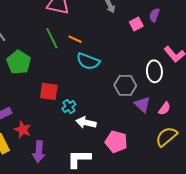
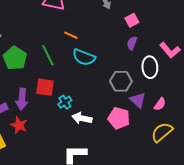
purple semicircle: (154, 15) -> (132, 43), moved
green line: (52, 38) -> (48, 55), moved
pink pentagon: (116, 142) -> (119, 118), moved
purple arrow: (39, 152) -> (22, 99), moved

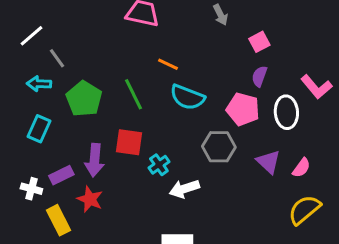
gray hexagon: (121, 81) -> (219, 147), moved
white arrow: (82, 118) -> (184, 189), turned -30
pink pentagon: (119, 118) -> (243, 109), moved

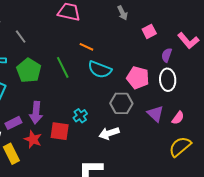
gray line: (57, 58) -> (21, 37), moved
purple semicircle: (259, 76) -> (167, 55), moved
pink L-shape: (316, 87) -> (188, 41), moved
red square: (129, 142) -> (60, 131), moved
white arrow: (184, 189) -> (109, 133), moved

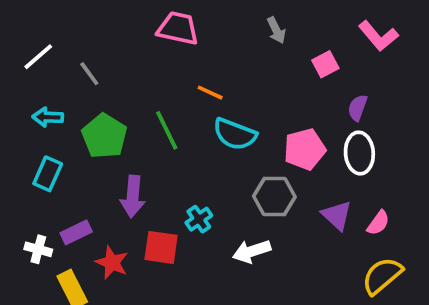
pink L-shape: (188, 41) -> (378, 36), moved
pink pentagon: (138, 78) -> (305, 149), turned -30
purple arrow: (36, 113) -> (133, 196), moved

